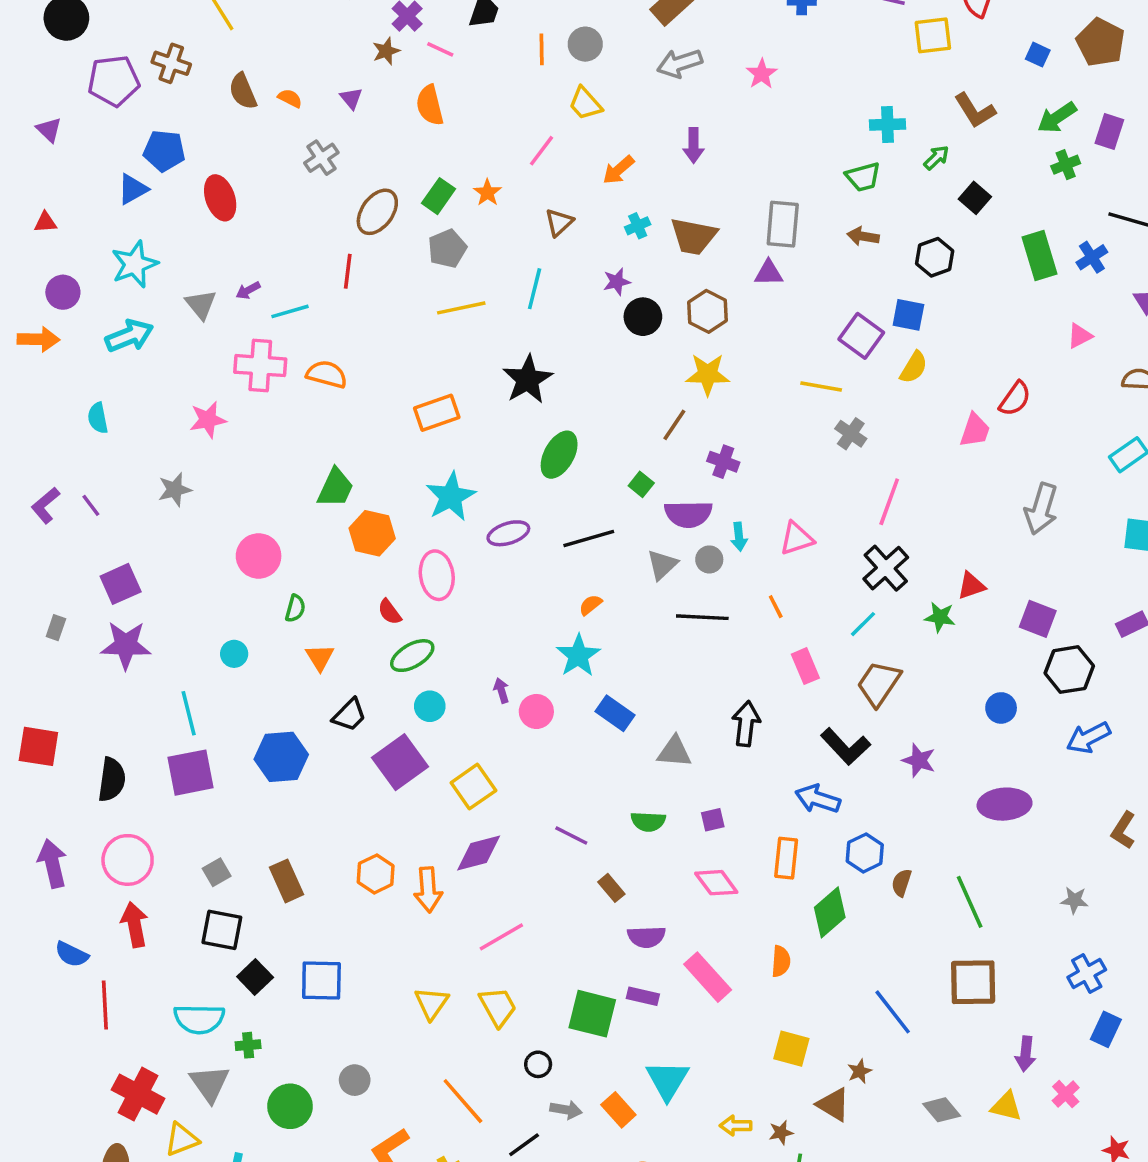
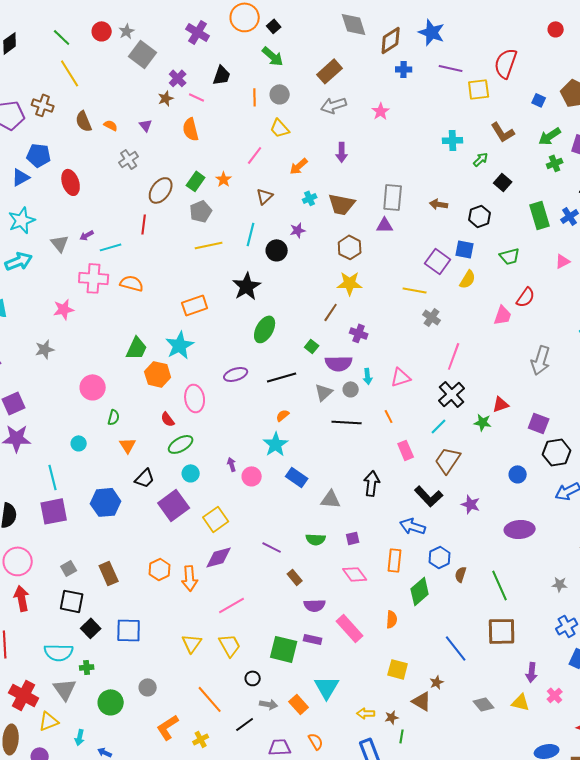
green trapezoid: (863, 177) -> (510, 256), moved
black circle: (643, 317) -> (277, 250), moved
cyan star: (451, 497) -> (180, 345), moved

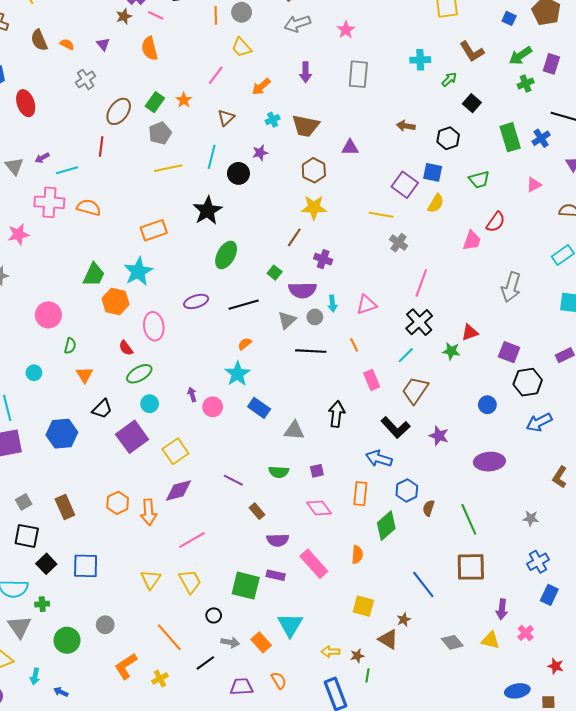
gray rectangle: (393, 197) -> (358, 74), moved

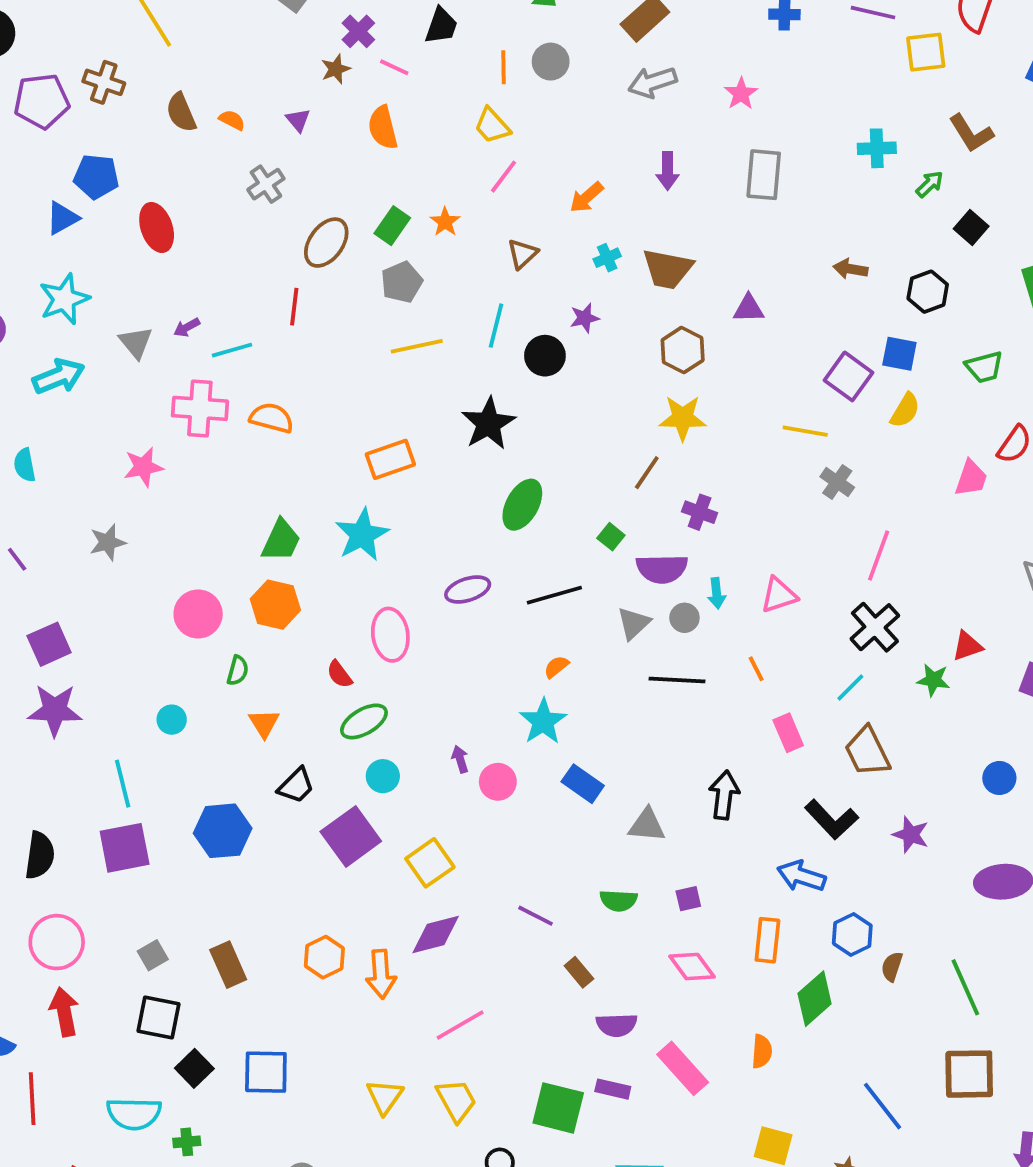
yellow trapezoid: (242, 47) -> (492, 126), moved
orange hexagon: (116, 301) -> (275, 605), moved
brown trapezoid: (415, 390) -> (867, 752), turned -60

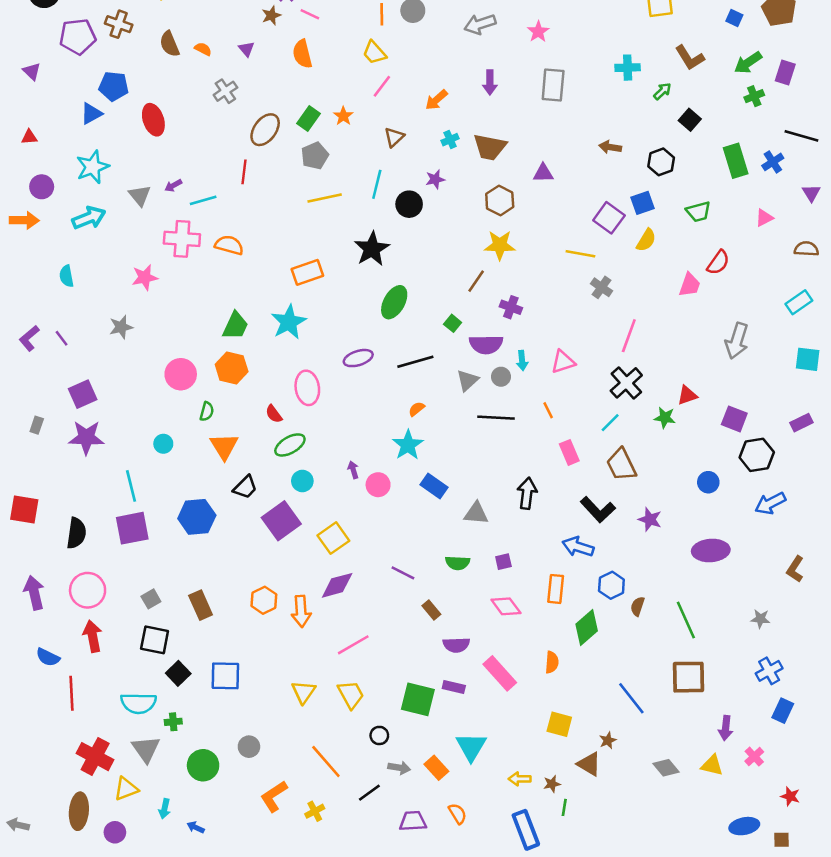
blue square: (899, 354) -> (642, 203), turned -30
orange triangle: (264, 723) -> (224, 446), size x1.4

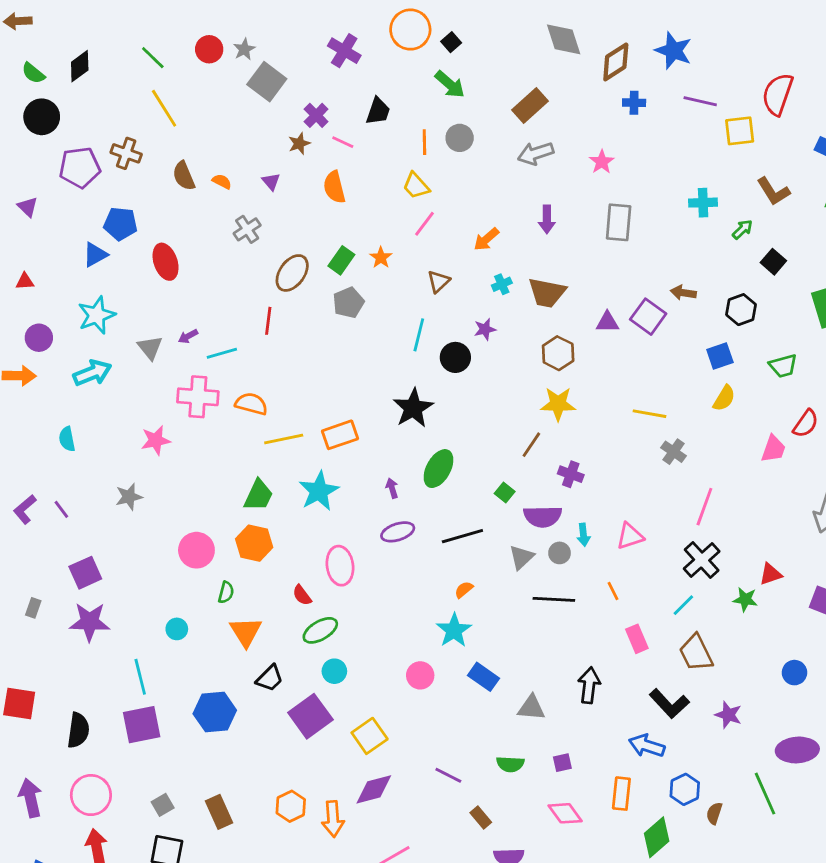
yellow line: (325, 198) -> (284, 439), moved
purple square: (609, 218) -> (648, 317), moved
purple arrow: (353, 470) -> (392, 488), moved
green line: (686, 620) -> (765, 794), moved

